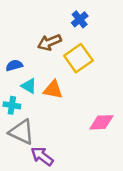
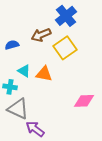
blue cross: (80, 19) -> (66, 16), size x1.5
blue semicircle: (14, 65) -> (12, 45), moved

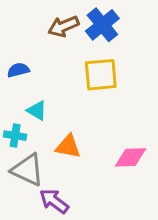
brown arrow: (41, 35) -> (63, 26), moved
yellow square: (65, 48) -> (101, 75), turned 30
orange triangle: (44, 74) -> (68, 146), moved

